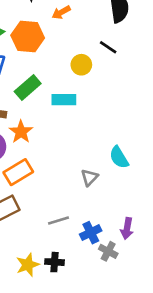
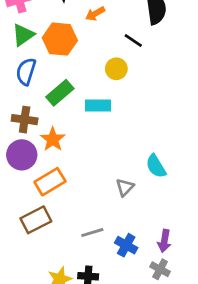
black line: (108, 47) -> (133, 41), moved
blue cross: (91, 233) -> (126, 245), turned -35
gray cross: (108, 251) -> (160, 269), moved

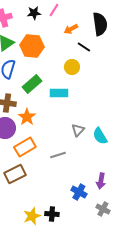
orange arrow: (95, 14) -> (71, 29), moved
gray triangle: (125, 187) -> (78, 130), moved
gray line: (92, 232) -> (58, 155), moved
purple arrow: (164, 241) -> (101, 181), moved

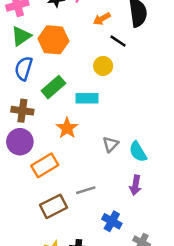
orange star: (27, 117) -> (67, 128), moved
gray line: (58, 155) -> (86, 190), moved
brown rectangle: (15, 174) -> (53, 206), moved
purple arrow: (101, 181) -> (135, 185), moved

